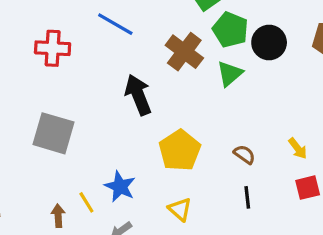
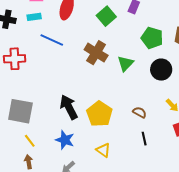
green pentagon: (230, 30) -> (152, 38), moved
black circle: (269, 43) -> (161, 70), moved
black arrow: (138, 95) -> (69, 107), moved
yellow line: (86, 202) -> (30, 141), moved

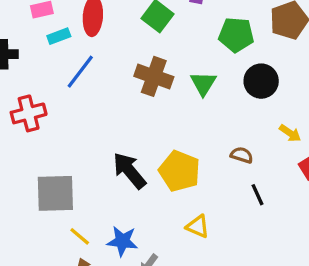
cyan rectangle: (34, 17) -> (59, 36), moved
blue line: (52, 40) -> (80, 72), turned -65
blue star: (65, 140) -> (122, 241), moved

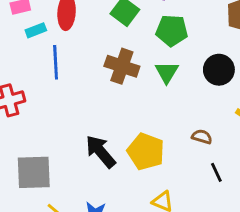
green pentagon: (236, 35) -> (172, 31), moved
blue line: (80, 72) -> (56, 62), turned -40

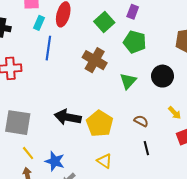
cyan rectangle: (36, 30) -> (39, 23), turned -56
green triangle: (167, 72) -> (128, 81), moved
black arrow: (101, 151) -> (68, 117), turned -50

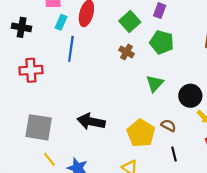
brown cross: (95, 60) -> (126, 52), moved, size x0.6
black circle: (163, 76) -> (190, 96), moved
yellow pentagon: (100, 124) -> (141, 133), moved

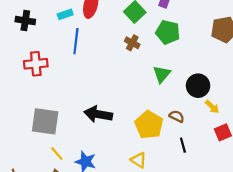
cyan rectangle: (61, 22) -> (65, 14), turned 48

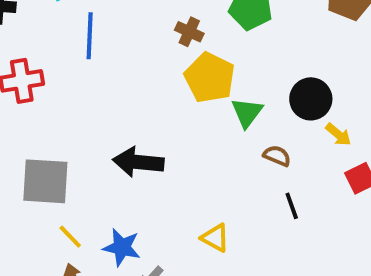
green triangle: (162, 74) -> (247, 113), moved
yellow pentagon: (149, 125) -> (210, 78), moved

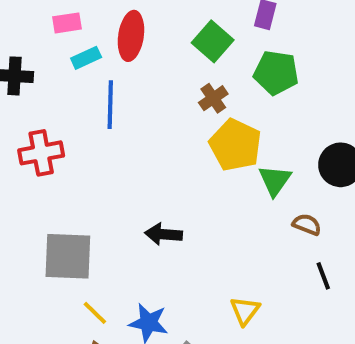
brown cross: (189, 32) -> (213, 98), turned 32
black arrow: (138, 162) -> (164, 234), size x0.7
yellow triangle: (215, 238) -> (245, 311), turned 40

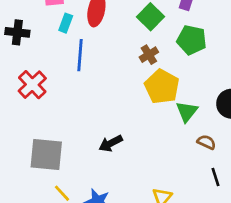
cyan rectangle: (86, 58) -> (66, 23), turned -48
red cross: (41, 153) -> (32, 85), turned -36
black arrow: (164, 234) -> (111, 143), turned -35

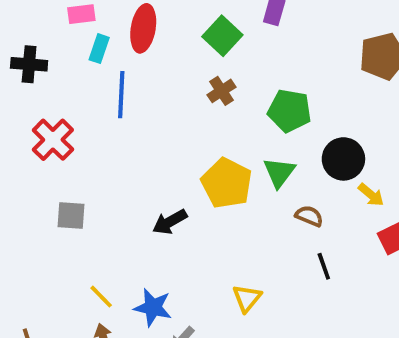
green pentagon: (192, 40) -> (290, 111), moved
yellow pentagon: (162, 87) -> (227, 183), moved
gray square: (46, 154) -> (71, 216), moved, size x0.6

